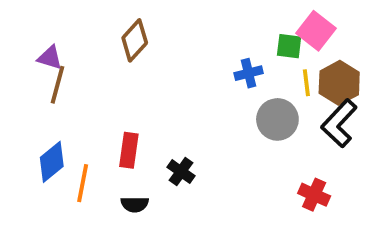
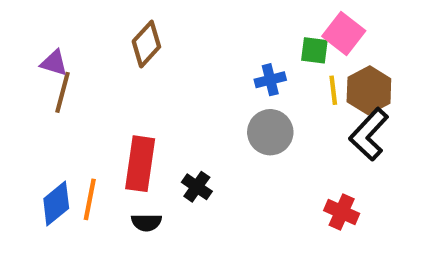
gray circle: (277, 119) -> (270, 132), moved
red rectangle: (129, 150) -> (140, 164), size x1.4
blue diamond: (52, 162) -> (56, 204), moved

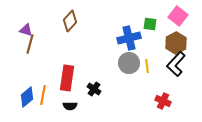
pink square: (344, 34) -> (178, 16), moved
blue cross: (270, 80) -> (129, 38), size x1.6
yellow line: (333, 90) -> (147, 66), moved

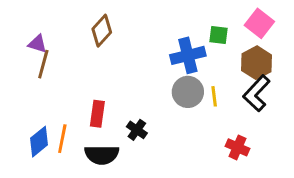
red rectangle: (67, 78) -> (97, 114), size x0.7
black semicircle: (70, 106) -> (102, 155), size x1.6

